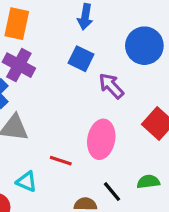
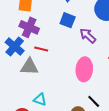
red line: (61, 161) -> (41, 49), moved

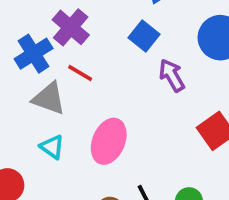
pink ellipse: (84, 69) -> (109, 141), moved
cyan triangle: (40, 100) -> (52, 147), moved

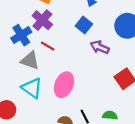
purple arrow: (172, 75) -> (100, 47), turned -36
cyan triangle: (52, 147) -> (32, 88), size x1.5

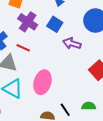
purple cross: (42, 20) -> (28, 22), moved

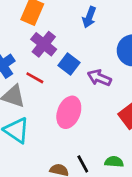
blue square: (55, 24) -> (69, 64), moved
pink ellipse: (42, 82) -> (69, 112), moved

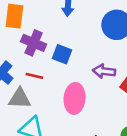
purple arrow: (99, 78) -> (104, 71), moved

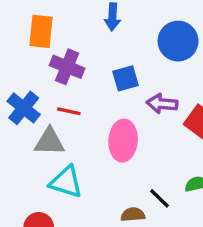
blue square: (62, 54) -> (125, 78), moved, turned -36

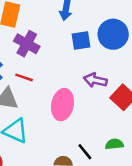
blue square: (125, 78) -> (81, 41), moved

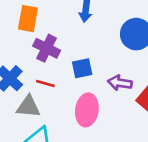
blue square: (81, 41) -> (82, 68), moved

